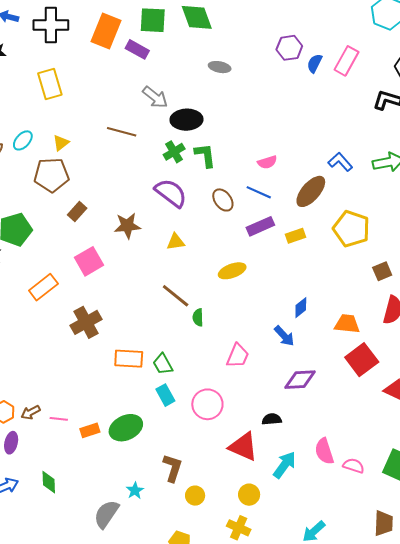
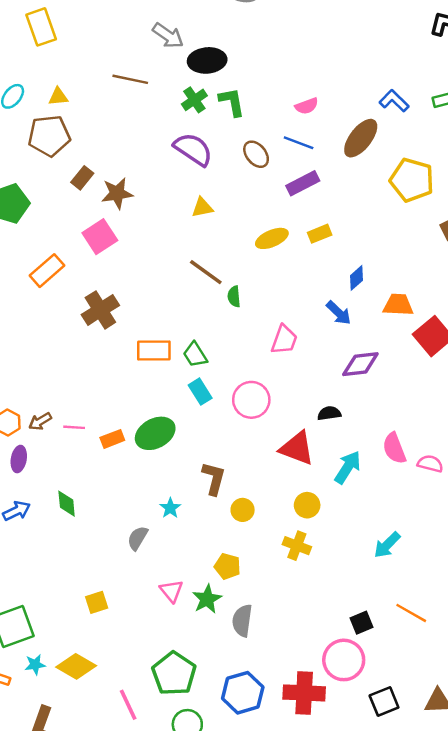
yellow triangle: (61, 143) -> (58, 97), turned 36
brown star: (127, 226) -> (117, 193), moved
yellow rectangle: (296, 236) -> (320, 234), moved
orange trapezoid: (347, 324) -> (398, 305), moved
gray semicircle: (106, 514) -> (138, 538), size x0.7

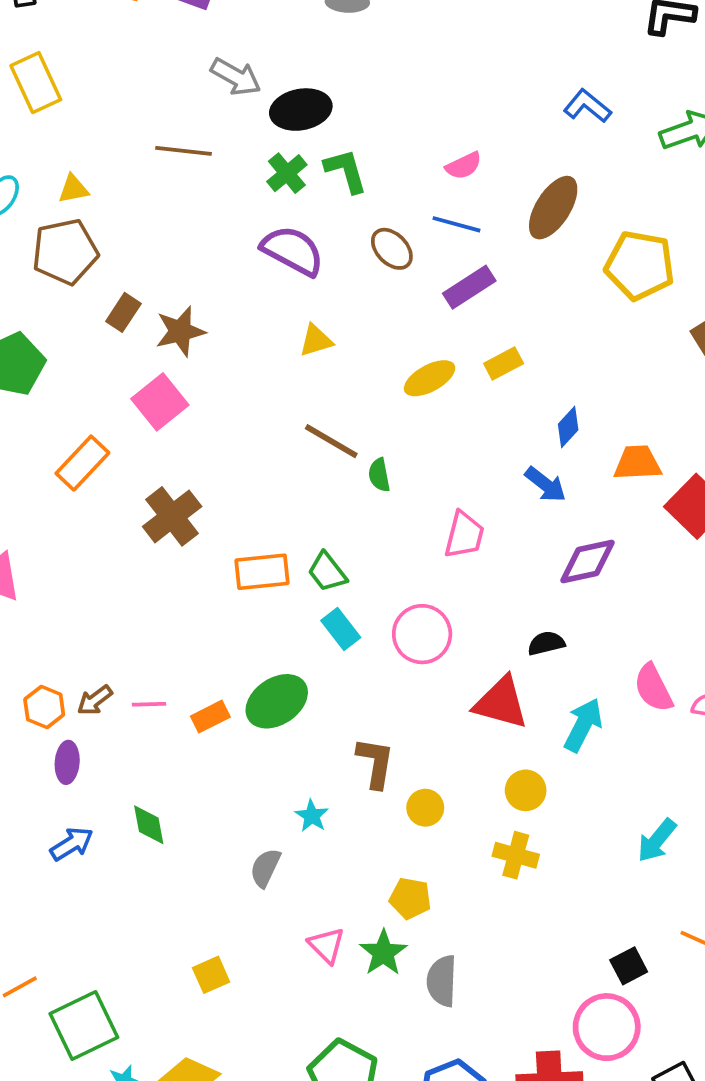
blue L-shape: (394, 101) -> (587, 106), moved

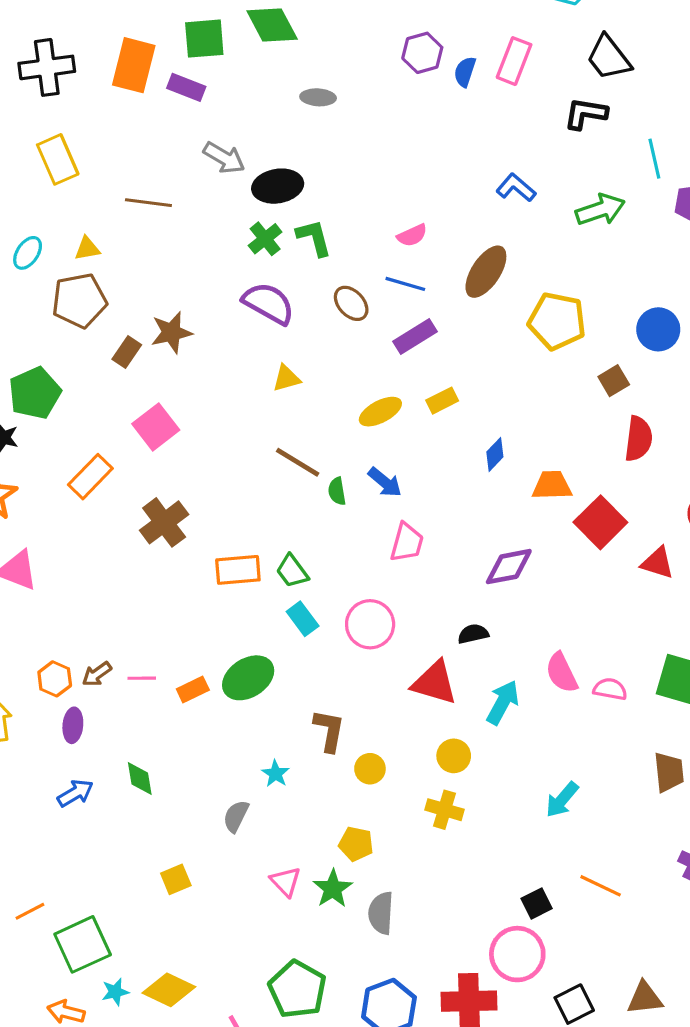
brown line: (184, 151) -> (148, 203), moved
brown star: (180, 331) -> (171, 332), moved
blue arrow: (545, 485) -> (385, 482), moved
yellow square: (211, 975) -> (176, 879), moved

